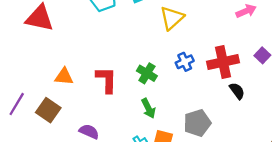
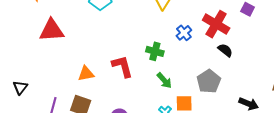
red cross: (223, 62) -> (216, 24), turned -32
black semicircle: (237, 91) -> (225, 50), moved

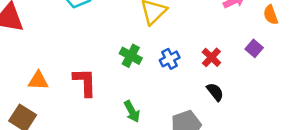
red cross: (216, 24) -> (211, 57), size x0.6
green cross: (155, 51) -> (131, 56), moved

